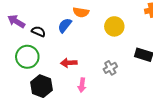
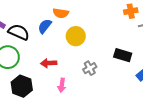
yellow circle: (114, 26) -> (76, 36), moved
black semicircle: (38, 31) -> (19, 32), size x1.5

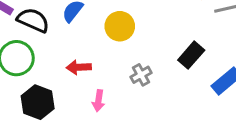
black rectangle: (123, 55) -> (191, 55), turned -66

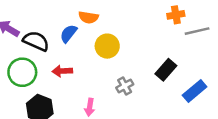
red arrow: (79, 67) -> (62, 71), moved

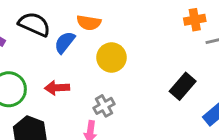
black semicircle: (36, 41) -> (34, 24), moved
gray cross: (125, 86) -> (104, 106), moved

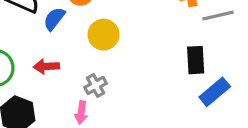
black rectangle: (183, 86) -> (196, 60), moved, turned -44

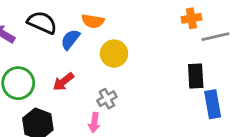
red arrow: (46, 66) -> (63, 82), turned -35
blue rectangle: (215, 92) -> (213, 104), turned -60

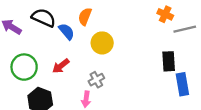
orange cross: (191, 18) -> (165, 14), turned 35
orange semicircle: (93, 21) -> (85, 17), turned 102
blue semicircle: (70, 39) -> (67, 31), turned 102

